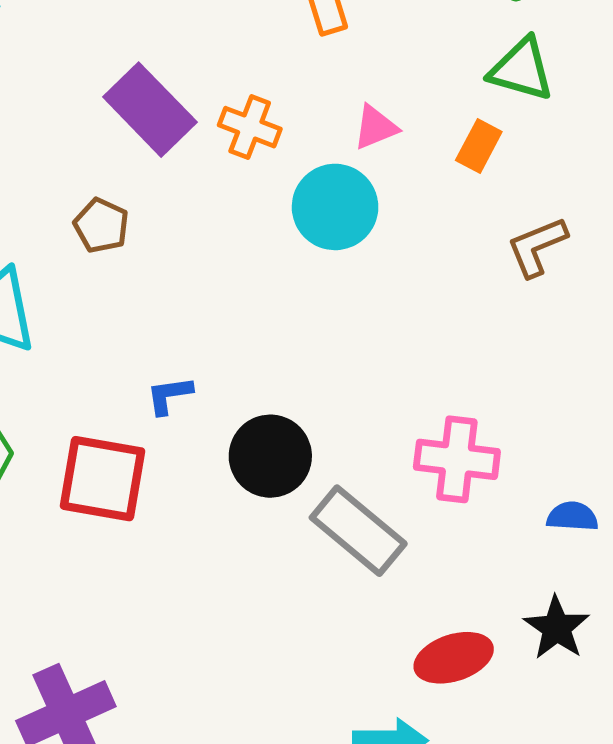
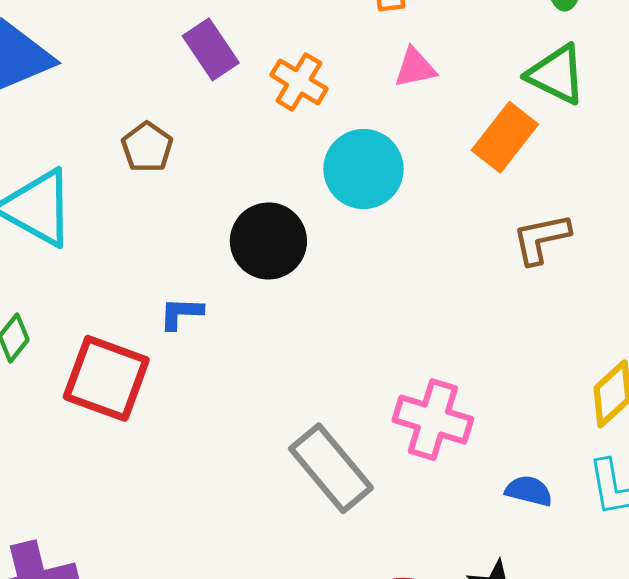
purple rectangle: (150, 110) -> (211, 49), size x0.7
pink triangle: (376, 127) -> (415, 68), moved
orange rectangle: (479, 146) -> (505, 137), size x1.4
black circle: (270, 456) -> (268, 241), moved

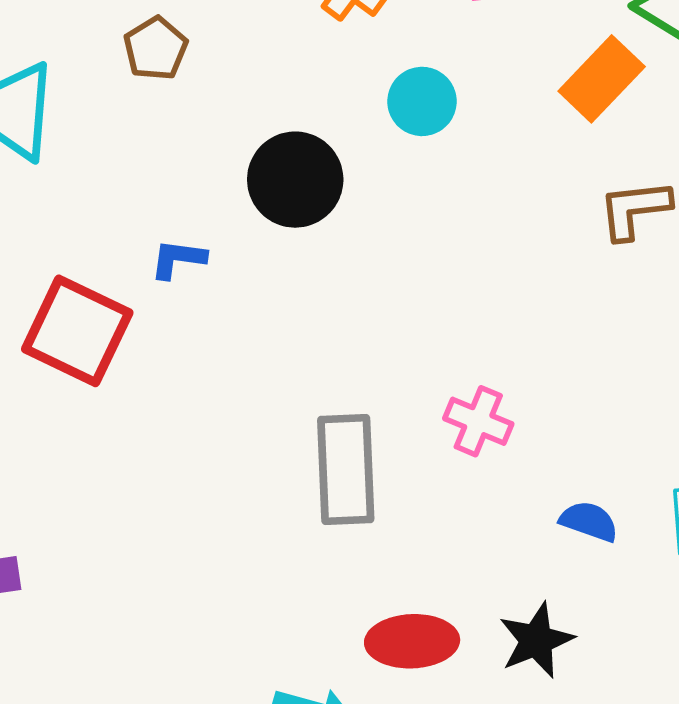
cyan circle: (364, 169) -> (422, 101), size x0.7
pink cross: (433, 420) -> (478, 421), size x0.7
gray rectangle: (331, 468) -> (346, 469), turned 32

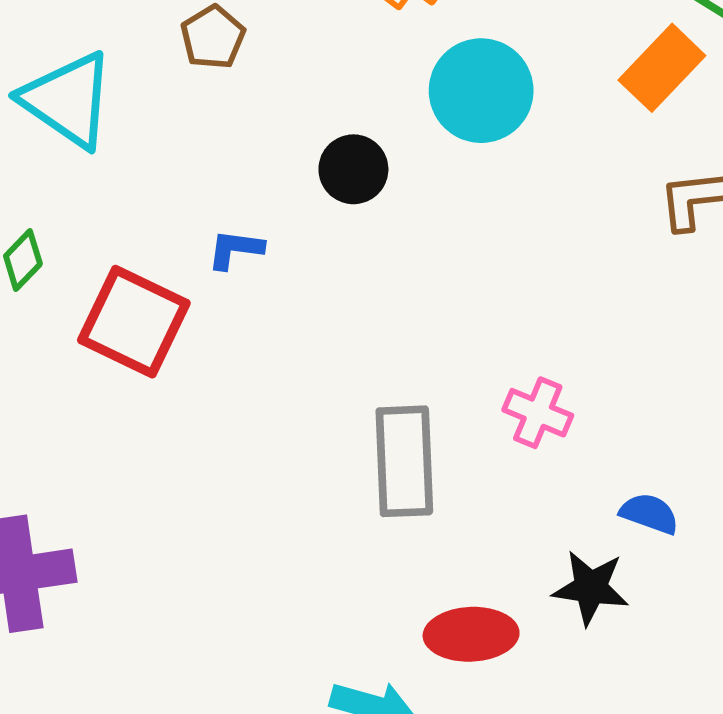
cyan circle: (422, 101) -> (481, 91), size x1.5
black circle: (295, 180) -> (353, 169), size x0.7
black star: (536, 640) -> (591, 588), moved, turned 30

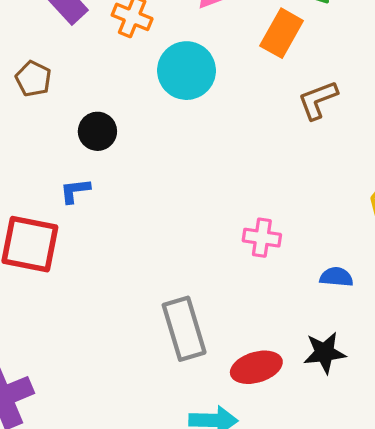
black circle: (353, 169) -> (97, 131), moved
gray rectangle: (404, 461) -> (184, 329), moved
black star: (591, 588) -> (325, 353), moved

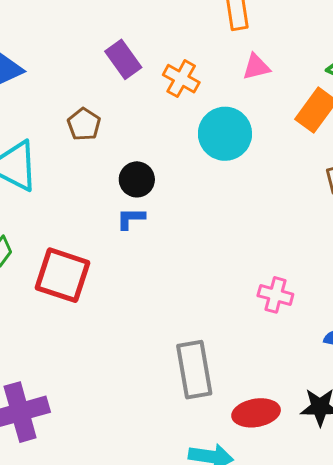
blue L-shape: (75, 191) -> (131, 218), moved

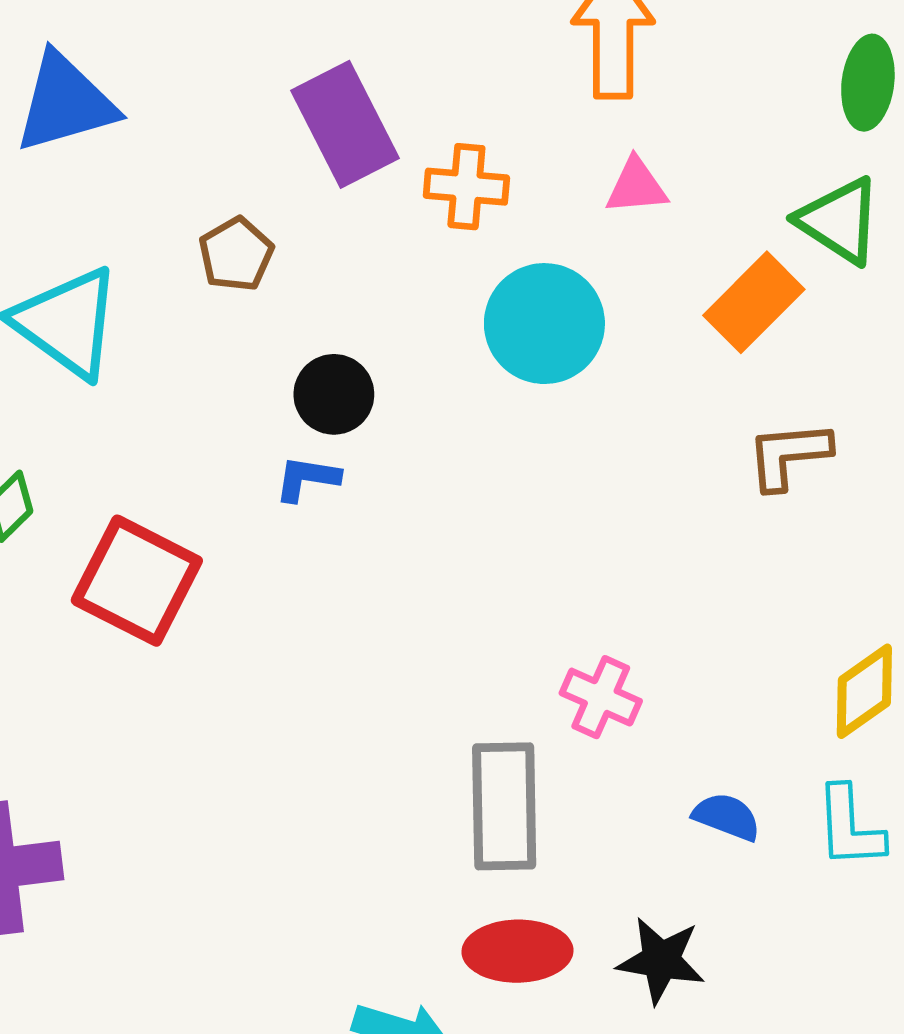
purple rectangle: (123, 59) -> (345, 124), size x1.4
orange cross: (181, 79) -> (466, 187), turned -33
gray rectangle: (194, 370) -> (504, 806), moved

